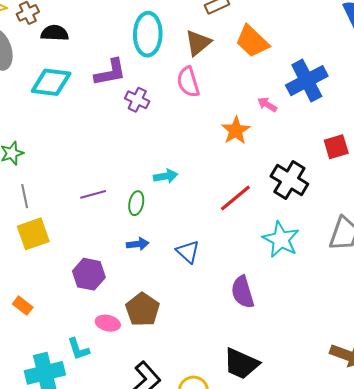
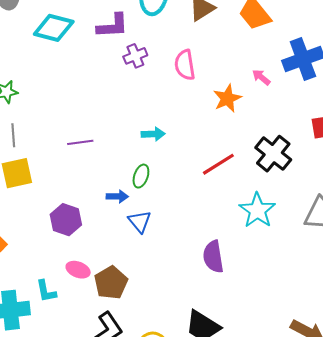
pink semicircle: (188, 82) -> (185, 65), moved
purple cross: (137, 100) -> (135, 56), turned 35
green ellipse: (136, 203) -> (141, 176), moved
blue triangle: (188, 252) -> (140, 221), moved
brown pentagon: (142, 309) -> (111, 283), moved

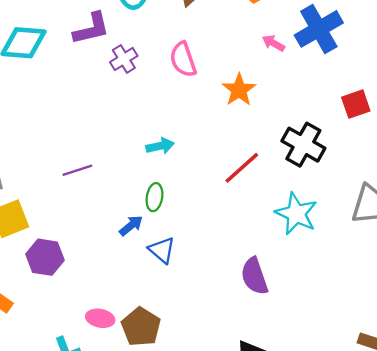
pink arrow: (261, 77) -> (273, 43), moved
blue arrow: (117, 196) -> (131, 226), turned -30
purple hexagon: (66, 220) -> (45, 257), moved

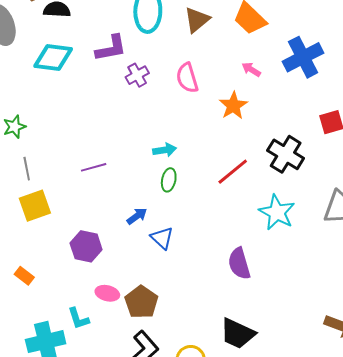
pink arrow: (273, 43) -> (251, 70), moved
green ellipse: (154, 197) -> (169, 180), moved
purple hexagon: (45, 257) -> (86, 246), moved

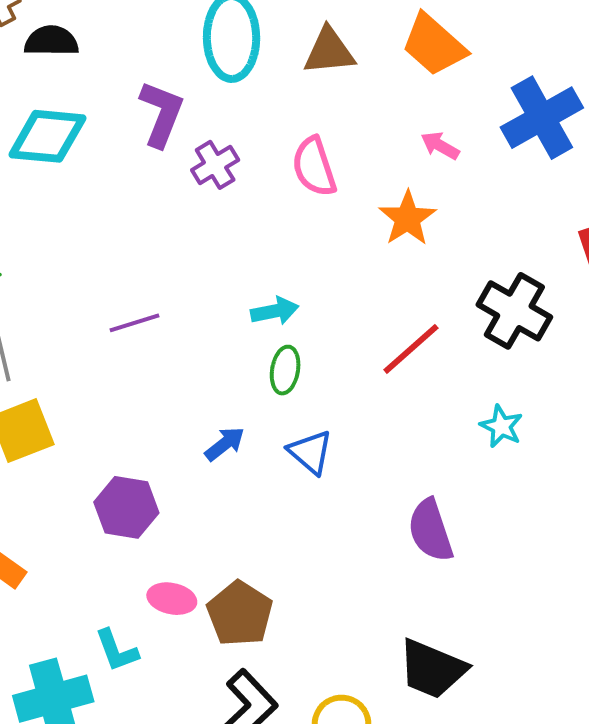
brown triangle: (197, 20) -> (329, 51), turned 36
purple L-shape: (111, 48) -> (161, 114), turned -56
purple line: (94, 167) -> (135, 323), moved
cyan star: (277, 212) -> (501, 426), size x0.6
blue triangle: (162, 238) -> (310, 452), moved

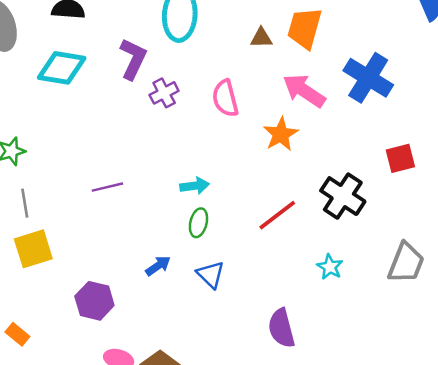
orange trapezoid: (434, 45) -> (305, 28), turned 60
brown triangle: (329, 51) -> (261, 38), moved, size x0.7
blue cross: (542, 118) -> (368, 78), turned -33
pink arrow: (440, 146) -> (304, 91), size x1.8

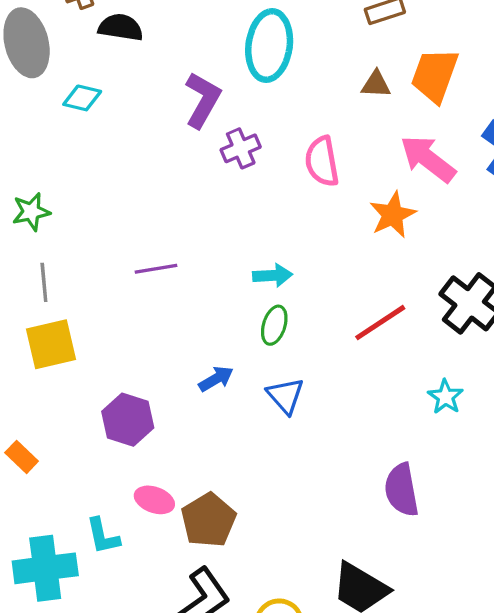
cyan diamond: (62, 68) -> (82, 98), moved, size x0.6
purple semicircle: (281, 328) -> (402, 490), moved

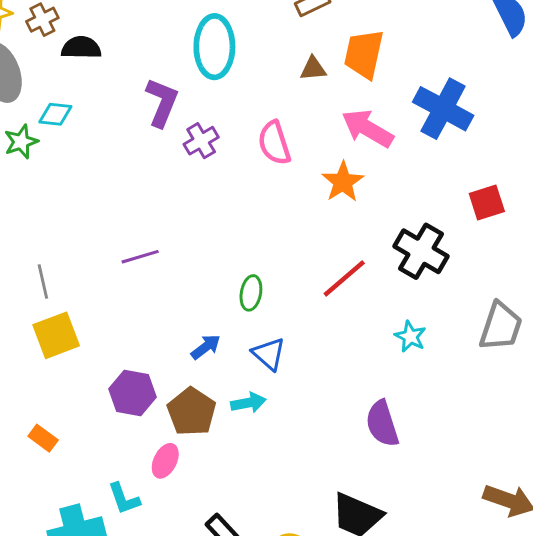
green star: (31, 212) -> (21, 142), moved
cyan arrow: (273, 275) -> (248, 403), moved
pink ellipse: (154, 500) -> (165, 461), turned -76
brown pentagon: (209, 520) -> (192, 412), moved

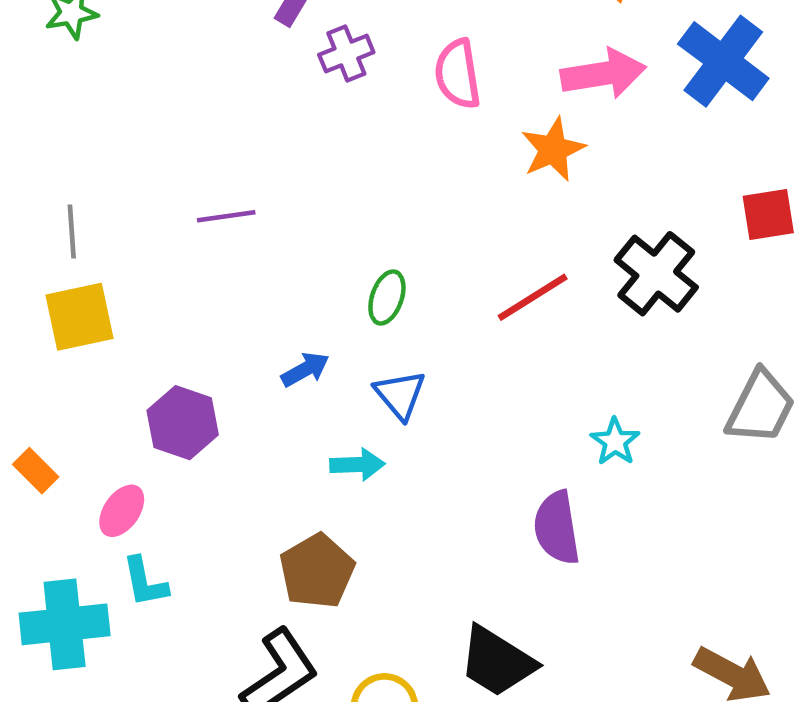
pink arrow: (368, 128) -> (603, 74), turned 132
cyan star: (410, 336) -> (615, 442), moved
brown pentagon: (192, 412) -> (317, 571), moved
pink ellipse: (165, 461) -> (122, 511), moved

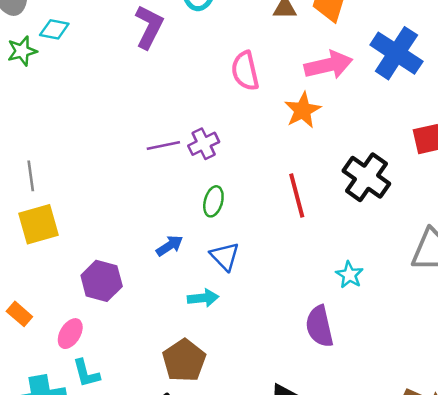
purple cross: (346, 53) -> (204, 144), moved
purple line: (226, 216) -> (163, 146), moved
red line: (533, 297) -> (297, 196), turned -69

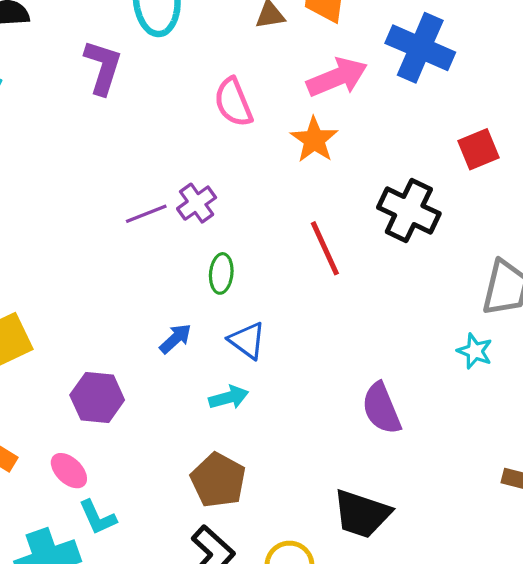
cyan star: (349, 275) -> (475, 351), moved
pink ellipse: (70, 334) -> (69, 471), turned -68

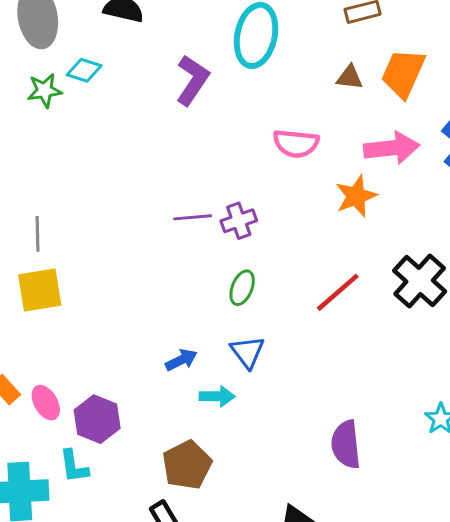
pink semicircle: (233, 102) -> (296, 143), turned -78
red line: (325, 248) -> (338, 292), turned 57
blue arrow: (175, 339) -> (181, 360), moved
purple hexagon: (97, 397) -> (97, 419), moved
pink ellipse: (69, 471) -> (46, 403), moved

